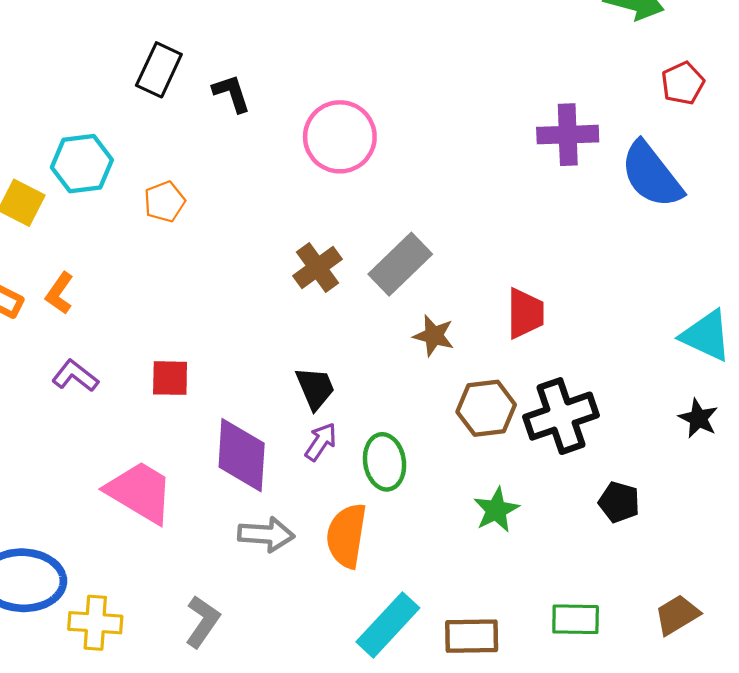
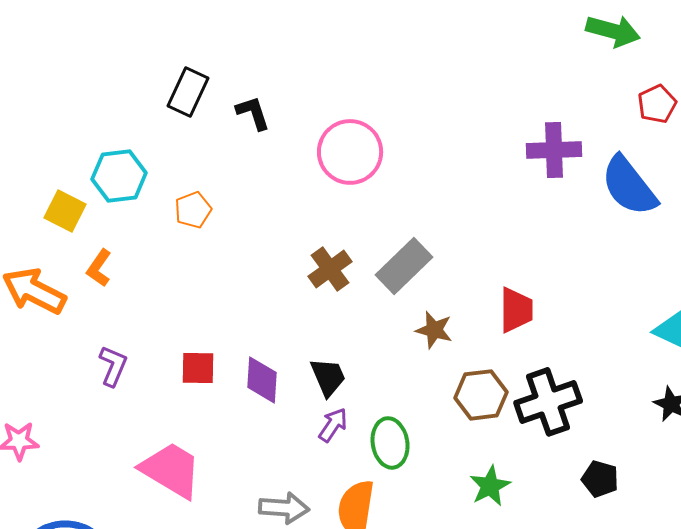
orange L-shape: (60, 293) -> (99, 268), moved
purple L-shape: (75, 376) -> (113, 366), turned 75
purple diamond: (242, 455) -> (262, 380), moved, size x0.7

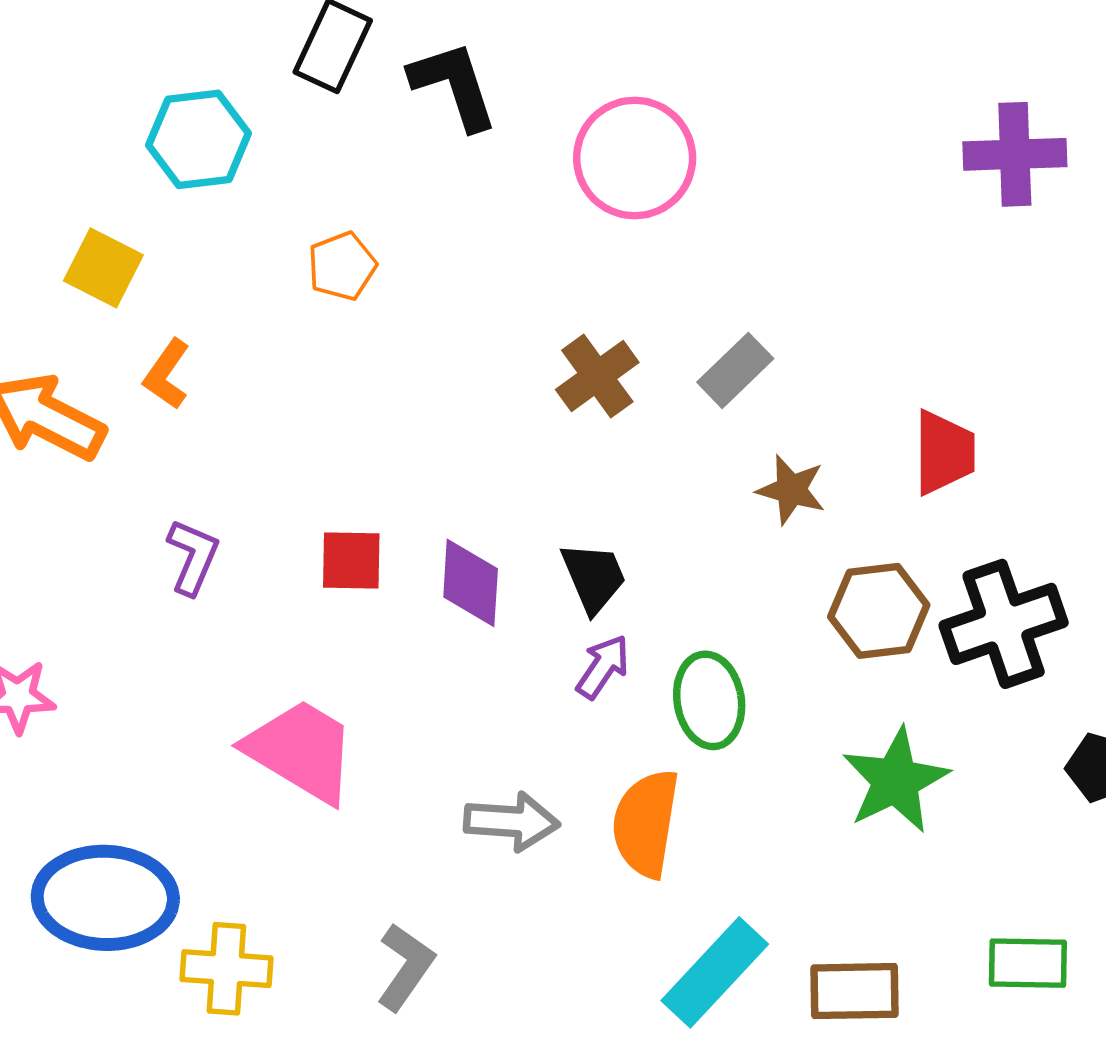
black L-shape: (253, 113) -> (454, 85), size x1.4
cyan hexagon: (119, 176) -> (198, 139), moved
gray rectangle: (404, 266) -> (735, 370), size x0.7
green star: (490, 486) -> (896, 780), size x1.4

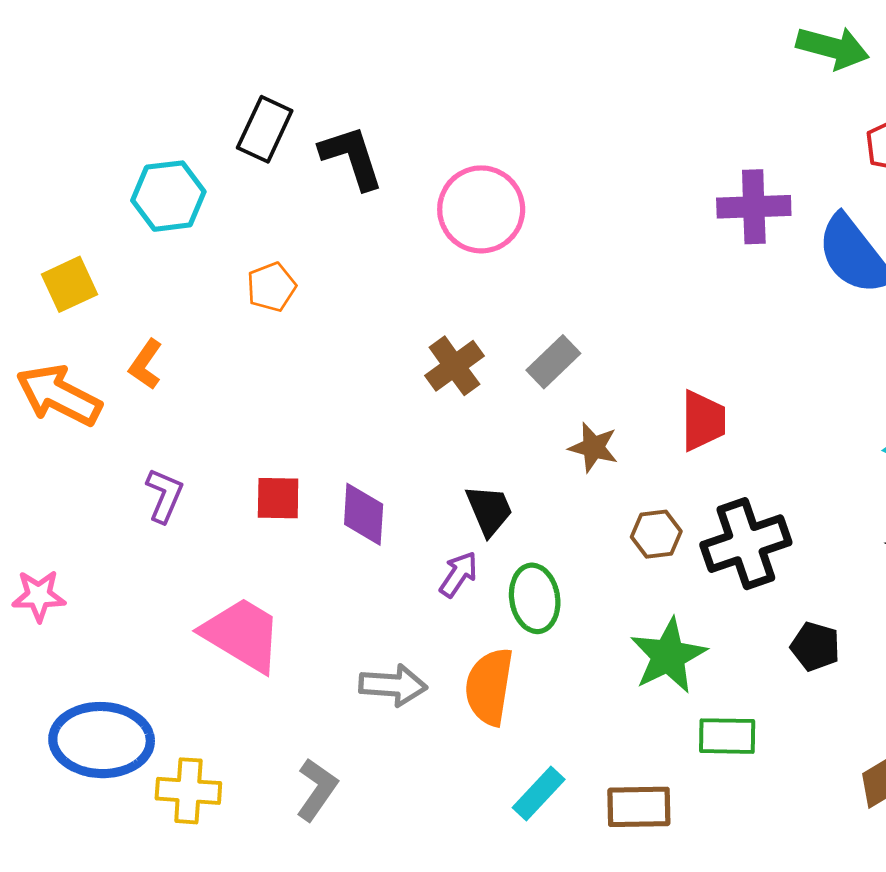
yellow square: (103, 268) -> (70, 284), moved, turned 38
black trapezoid: (594, 577) -> (489, 510), moved
brown hexagon: (879, 611) -> (656, 534), size x0.7
green rectangle: (1028, 963) -> (727, 736), moved
cyan rectangle: (715, 972) -> (539, 794), size x0.7

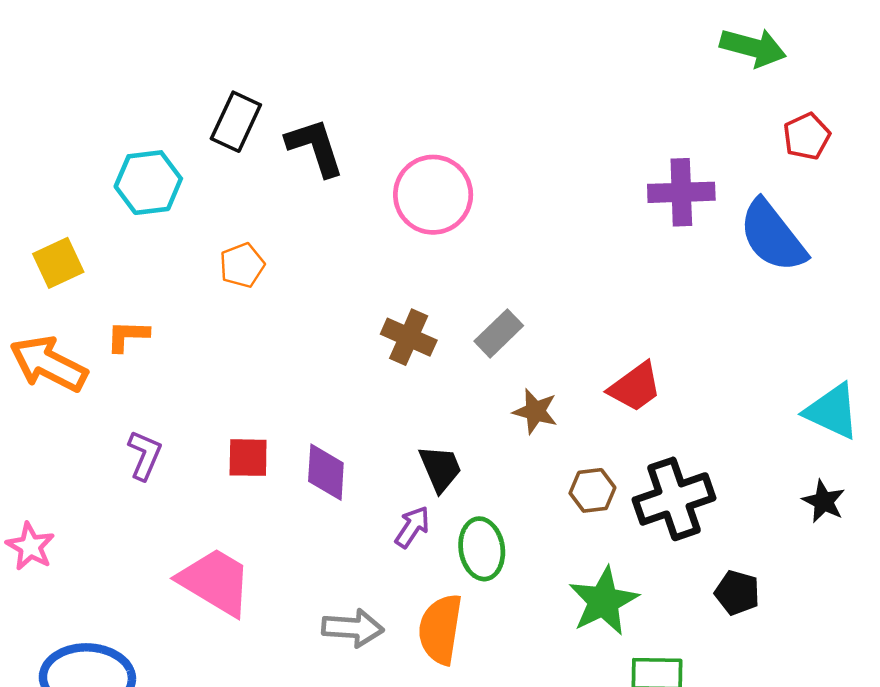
orange L-shape: (146, 364) -> (128, 336), turned 57
brown cross: (454, 366) -> (409, 337), turned -30
red trapezoid: (703, 421) -> (635, 387), turned 54
pink star: (39, 596) -> (30, 546), turned 30

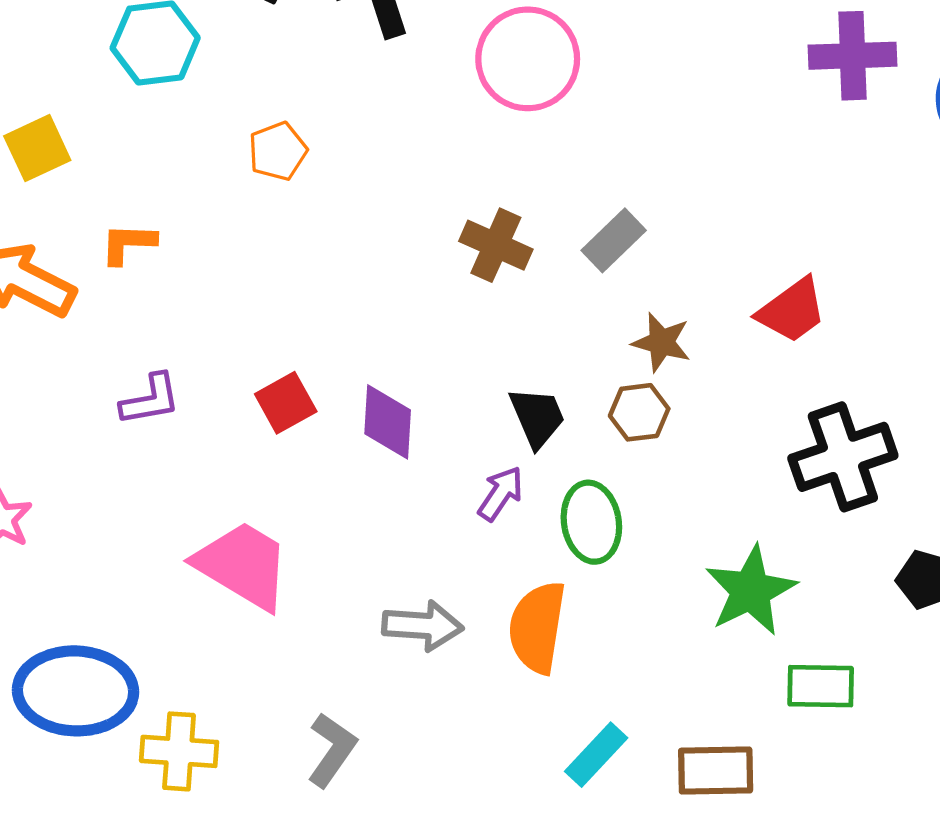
purple L-shape: (145, 455) -> (150, 400), turned 57
red square: (248, 458) -> (286, 403), turned -30
brown hexagon: (592, 490) -> (639, 412), moved

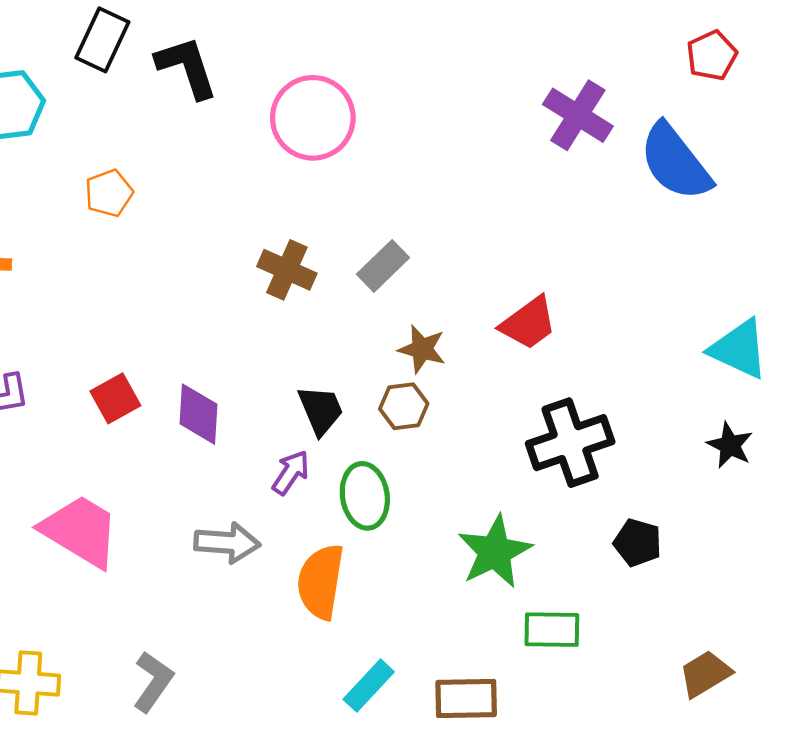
purple cross: (852, 56) -> (578, 115), turned 34
gray arrow: (423, 626) -> (227, 543), moved

